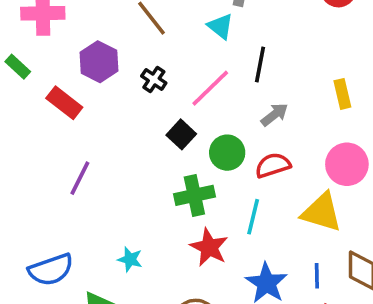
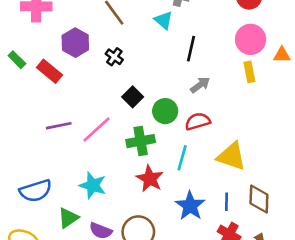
green rectangle: (18, 67) -> (17, 60), moved
pink line: (210, 88) -> (96, 129), moved
pink circle: (347, 164) -> (251, 39), moved
purple line: (80, 178) -> (59, 126), turned 50
cyan star: (130, 259) -> (93, 185), size x1.5

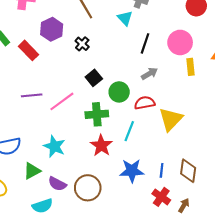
pink circle: (251, 39) -> (180, 42), moved
yellow triangle: (232, 156) -> (171, 119), moved, turned 50
blue star: (190, 206) -> (132, 171), turned 30

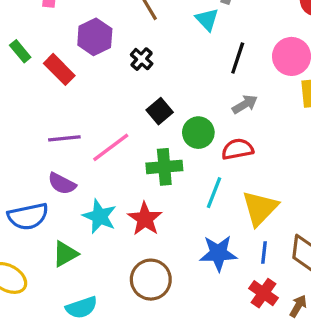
yellow triangle: (171, 119) -> (260, 208), moved
red star: (101, 146) -> (145, 219), moved
purple semicircle: (57, 184) -> (62, 184), moved

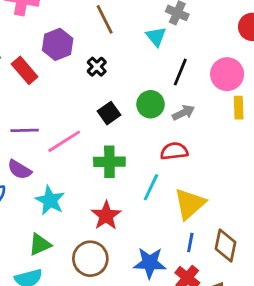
green circle: (198, 133) -> (151, 104), moved
red star: (145, 219) -> (106, 216), moved
blue star: (218, 253) -> (150, 263), moved
green triangle: (65, 254) -> (40, 244), moved

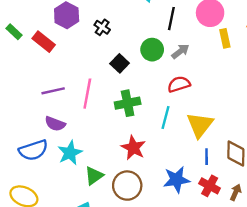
pink line: (64, 141) -> (87, 94), turned -36
cyan star: (50, 200) -> (70, 153), moved, turned 30
green triangle: (40, 244) -> (94, 176), moved

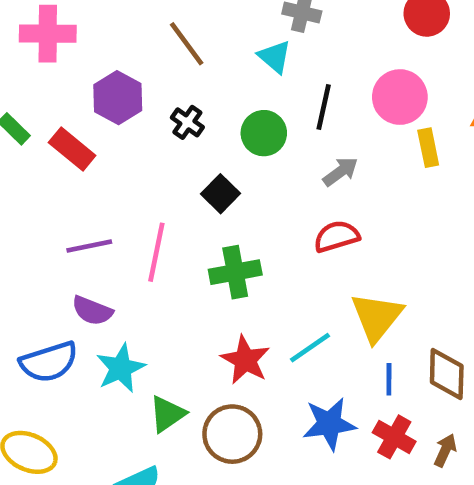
green circle: (152, 50) -> (264, 133), moved
cyan line: (166, 118) -> (310, 348), moved, turned 40

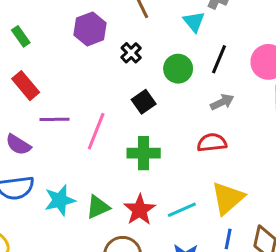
red rectangle: (72, 149) -> (26, 86), moved
purple semicircle: (92, 311) -> (18, 145), moved
green triangle: (167, 414) -> (98, 207), moved

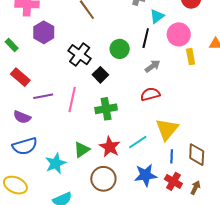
cyan triangle: (194, 22) -> (157, 16), moved, turned 42
purple hexagon: (90, 29) -> (44, 32), moved
black cross: (131, 53) -> (80, 55), moved, size x1.6
cyan star: (60, 200) -> (56, 163), moved

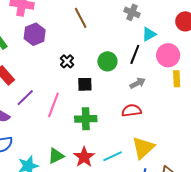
black cross: (80, 55) -> (67, 61), size x0.6
black square: (100, 75) -> (85, 84), turned 35
purple line: (43, 96) -> (25, 98), turned -42

